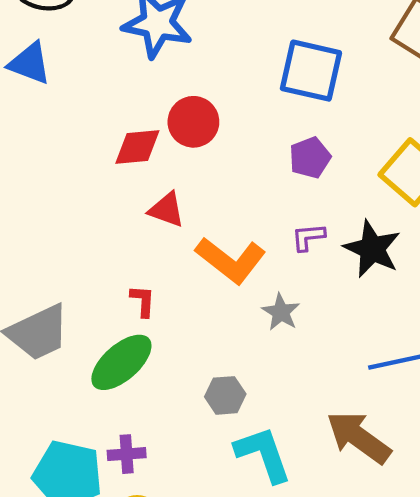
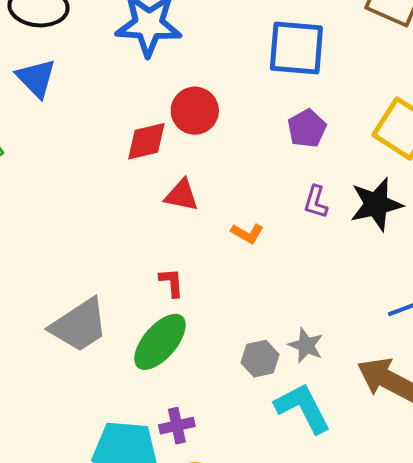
blue triangle: (30, 63) -> (36, 78), turned 33
purple L-shape: (308, 237) -> (316, 202), turned -60
black star: (372, 249) -> (376, 204), turned -30
orange L-shape: (231, 260) -> (247, 233), size x0.5
gray star: (281, 312) -> (306, 345), moved

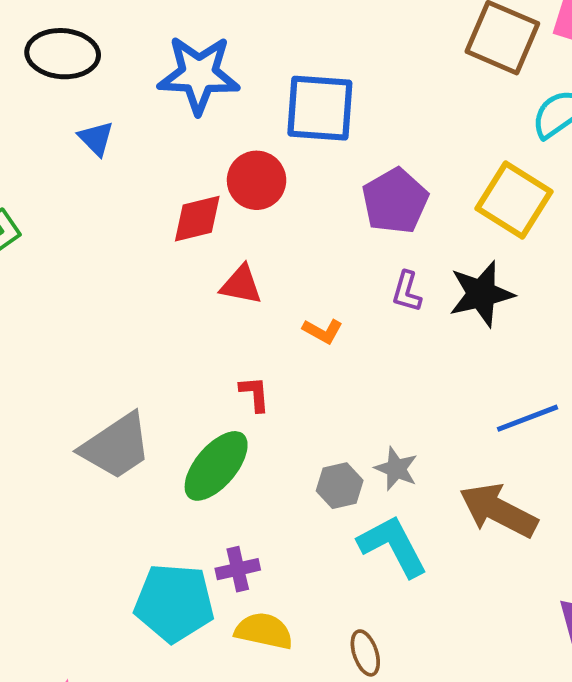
blue square: (296, 48) -> (320, 108), moved
blue triangle: (36, 78) -> (96, 138), moved, size x0.7
purple pentagon: (307, 128) -> (395, 201), size x1.4
red L-shape: (172, 283) -> (255, 394), moved

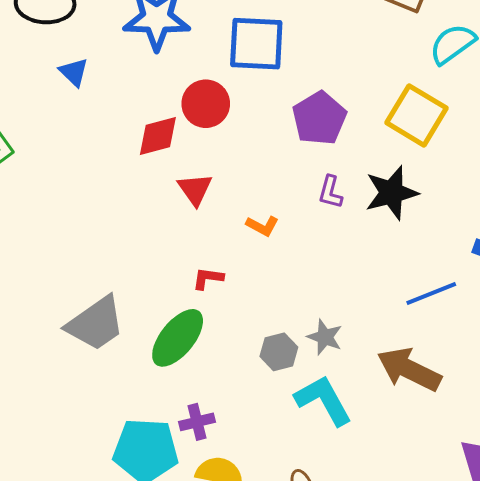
red triangle: (241, 285) -> (195, 189), turned 45
red L-shape: (255, 394) -> (208, 278), turned -76

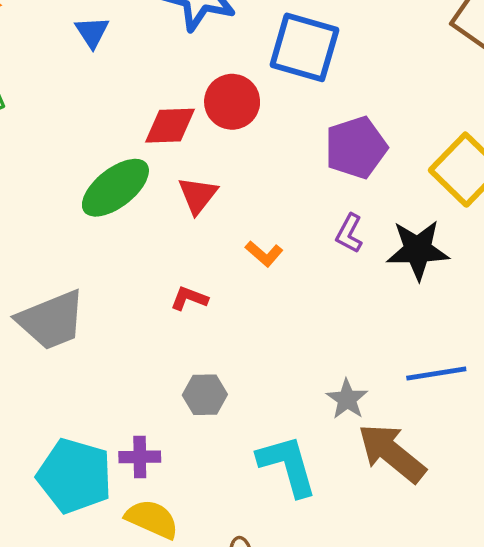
gray star: (325, 337) -> (347, 399), moved
green ellipse: (178, 338) -> (115, 188), moved
gray hexagon: (279, 352) -> (205, 395), moved

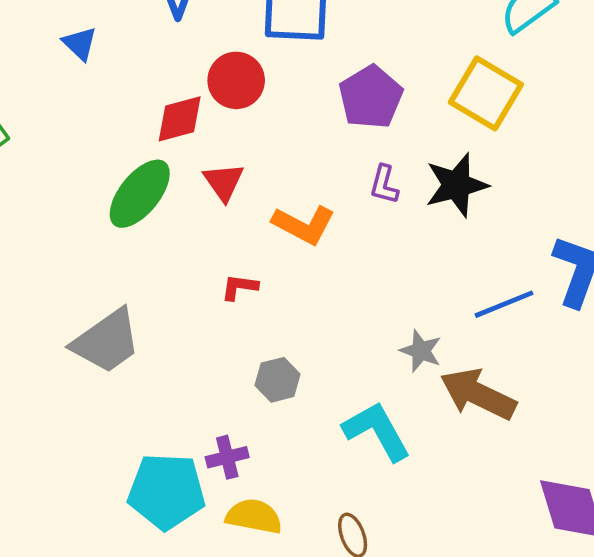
orange L-shape: (264, 254) -> (304, 225), size x1.6

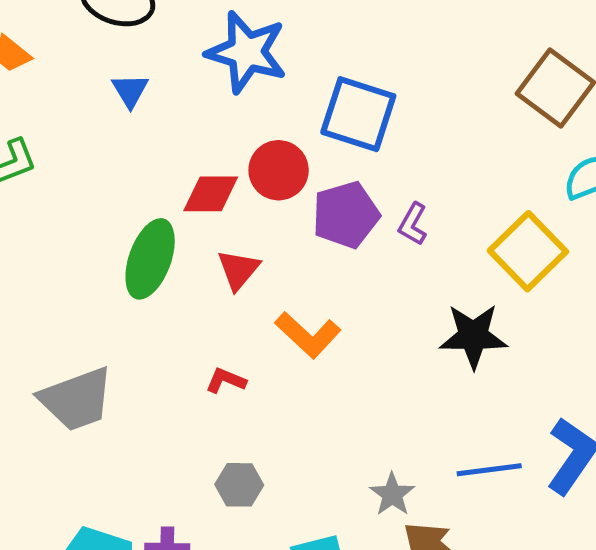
purple pentagon: (371, 97) -> (346, 215), moved
purple L-shape: (384, 184) -> (413, 224), moved
green ellipse: (140, 194) -> (150, 259), turned -34

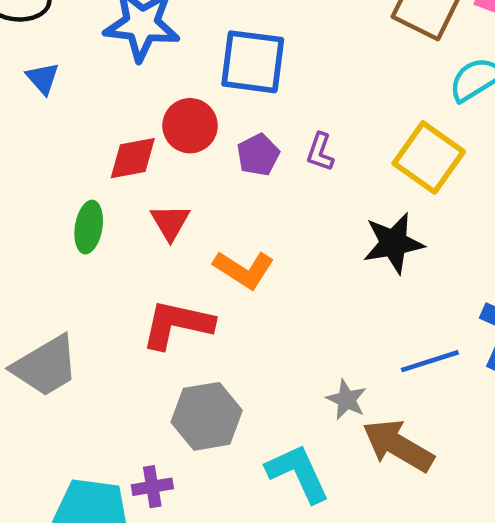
purple pentagon: (346, 215) -> (258, 155), size x0.7
green ellipse: (150, 259) -> (89, 227), size x0.7
red L-shape: (226, 381) -> (177, 324), size x2.0
gray hexagon: (239, 485) -> (207, 416), size x1.6

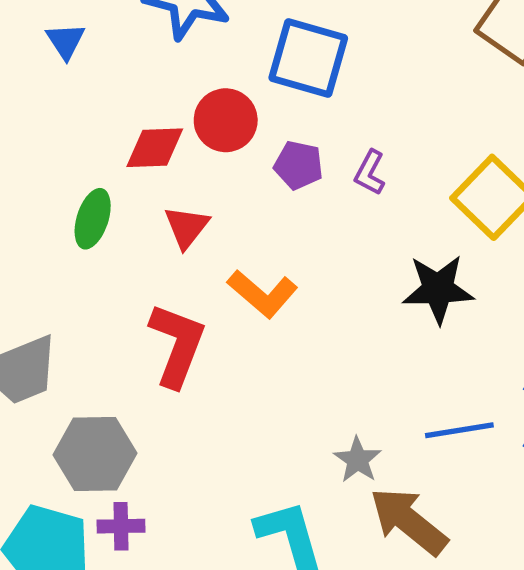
purple pentagon: (258, 155) -> (298, 165), turned 30
red L-shape: (177, 324) -> (177, 345), turned 90
gray hexagon: (207, 416) -> (95, 454), moved

